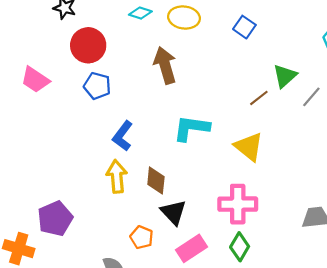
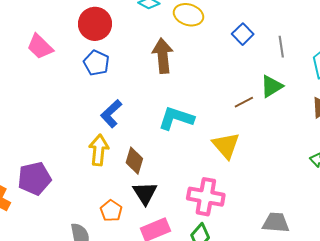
gray line: (311, 97) -> (281, 47), moved, turned -60

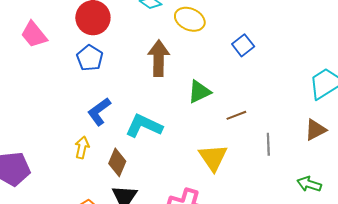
gray line: (281, 47) -> (268, 144), moved
green triangle: (272, 86) -> (199, 92), moved
cyan L-shape: (176, 118) -> (144, 126), moved
yellow arrow: (99, 150) -> (82, 147), size x0.7

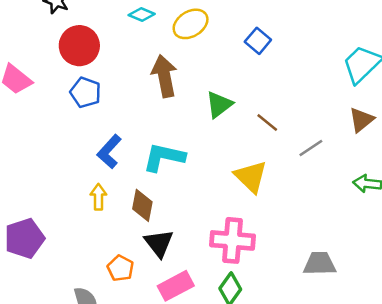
yellow ellipse: (190, 19) -> (191, 24), turned -44
brown line: (236, 115) -> (267, 123), turned 72
gray line: (268, 144) -> (311, 148), turned 70

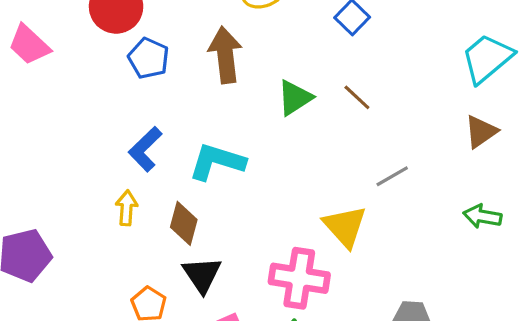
blue pentagon: (85, 92) -> (149, 58), moved
brown line: (267, 123) -> (357, 97), moved
gray line: (311, 148) -> (392, 176), moved
yellow triangle: (251, 177) -> (345, 226), moved

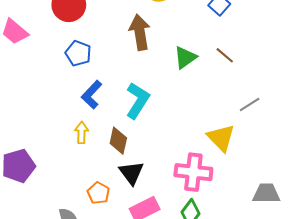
blue pentagon: (149, 58) -> (78, 53), moved
cyan L-shape: (217, 162) -> (138, 100), turned 108

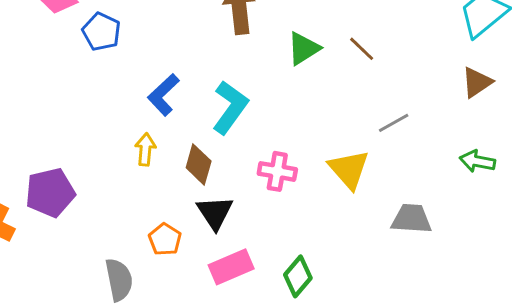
blue pentagon: (78, 53) -> (101, 32), moved
pink cross: (193, 172) -> (277, 171), moved, size x0.7
gray trapezoid: (266, 193) -> (411, 219), moved

